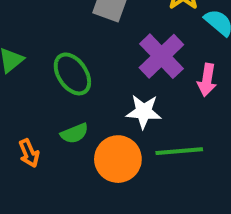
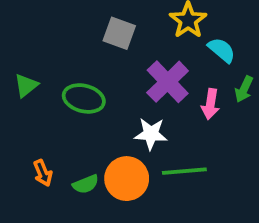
green ellipse: (72, 74) -> (84, 98), turned -42
green semicircle: (74, 133) -> (86, 184), moved

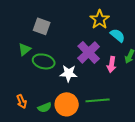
gray square: (119, 33) -> (42, 26), moved
green triangle: (26, 85) -> (25, 49), moved
white star: (151, 134) -> (69, 73), moved

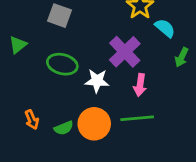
green triangle: (25, 49) -> (18, 45), moved
pink arrow: (112, 64) -> (140, 85), moved

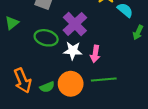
purple cross: (125, 52) -> (75, 24), moved
pink arrow: (140, 85) -> (95, 54), moved
orange arrow: (32, 120) -> (23, 81), size x1.6

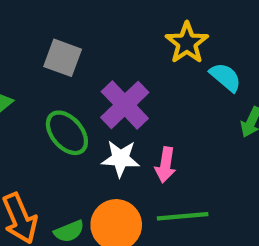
green ellipse: (46, 38) -> (67, 133), turned 35

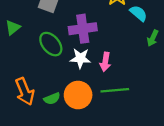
purple cross: (125, 105) -> (83, 29), turned 36

